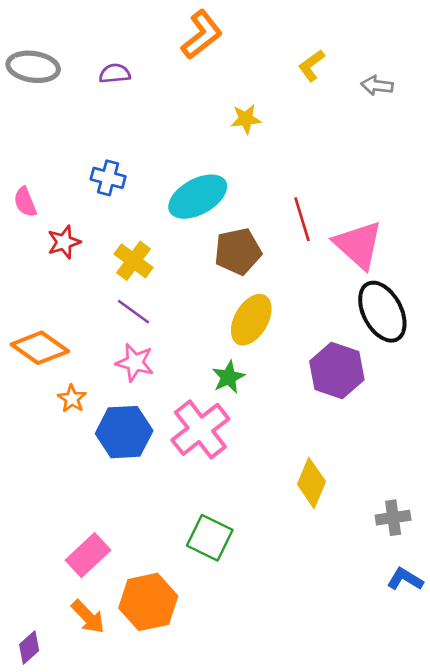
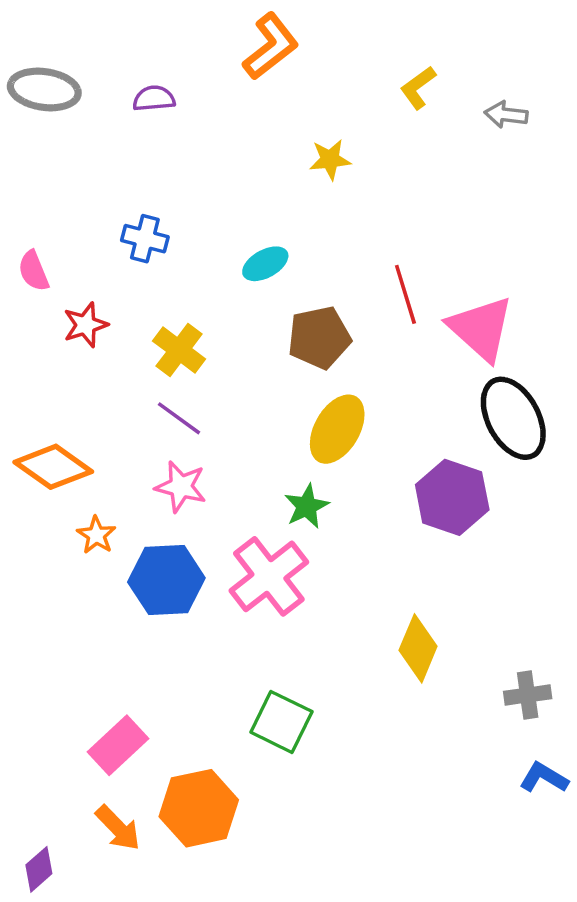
cyan ellipse: (198, 197) -> (265, 264), size x0.6

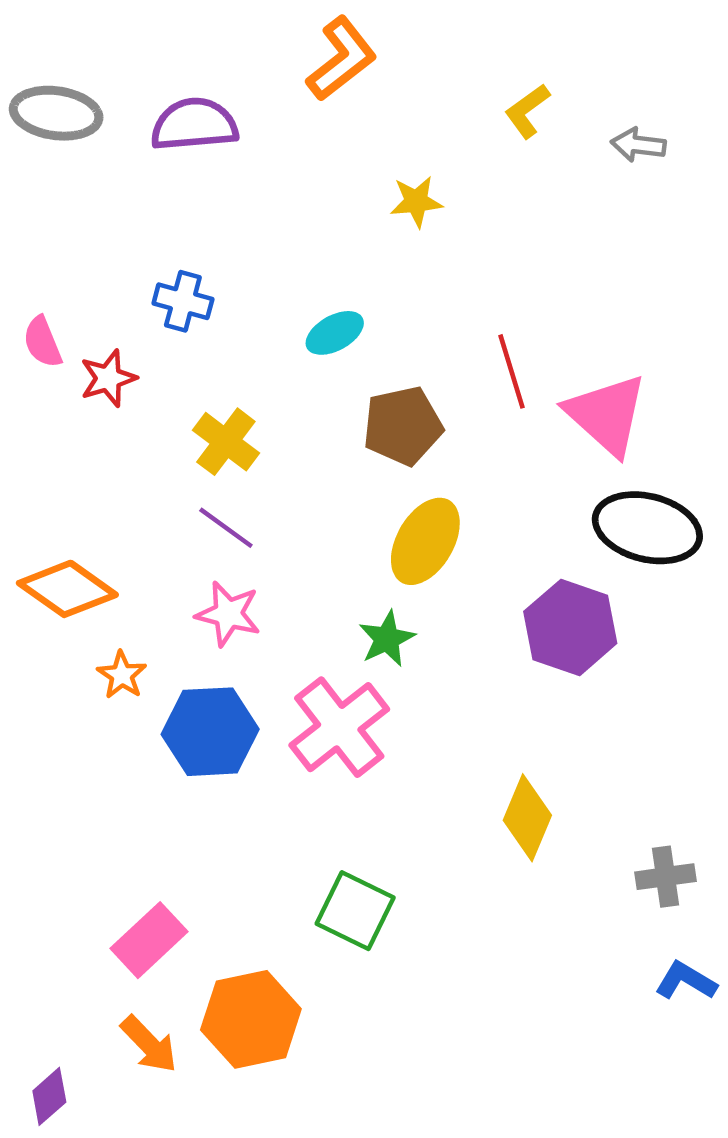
purple semicircle: (154, 98) -> (194, 125), size x1.6
red star: (86, 325) -> (108, 378), moved
black ellipse: (513, 418) -> (647, 528), turned -48

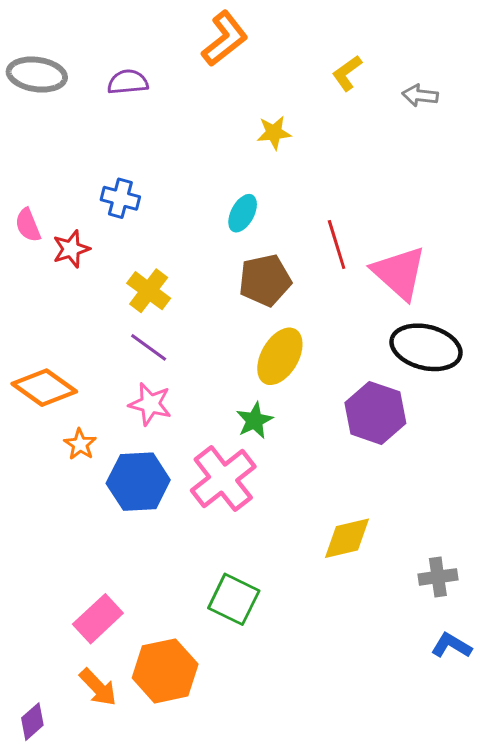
purple semicircle: (194, 125) -> (128, 82), size x0.7
cyan ellipse: (335, 333) -> (243, 213), moved, turned -33
yellow diamond: (527, 818) -> (347, 538), turned 54

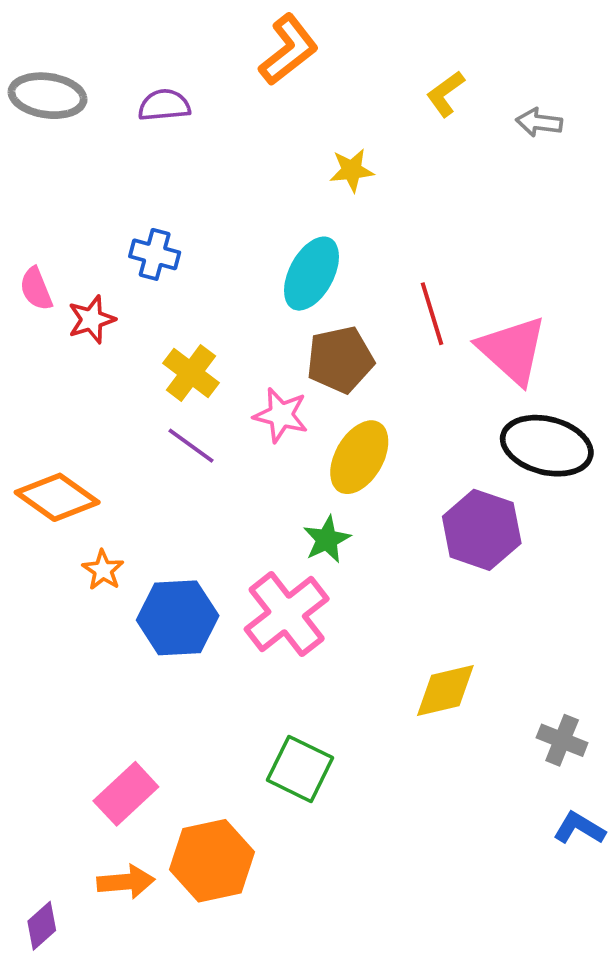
cyan ellipse: (243, 213) -> (311, 274), size x1.5
pink star: (150, 404) -> (281, 415), moved
gray cross: (438, 577) -> (562, 740), turned 30
orange arrow: (98, 687) -> (126, 882), turned -51

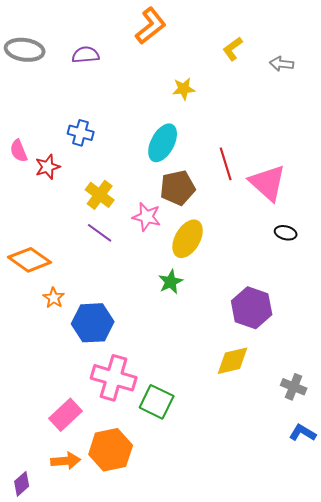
black ellipse: (547, 446) -> (286, 233), size x0.5
purple hexagon: (482, 530) -> (252, 308), moved
pink cross: (287, 614) -> (114, 378), moved, turned -36

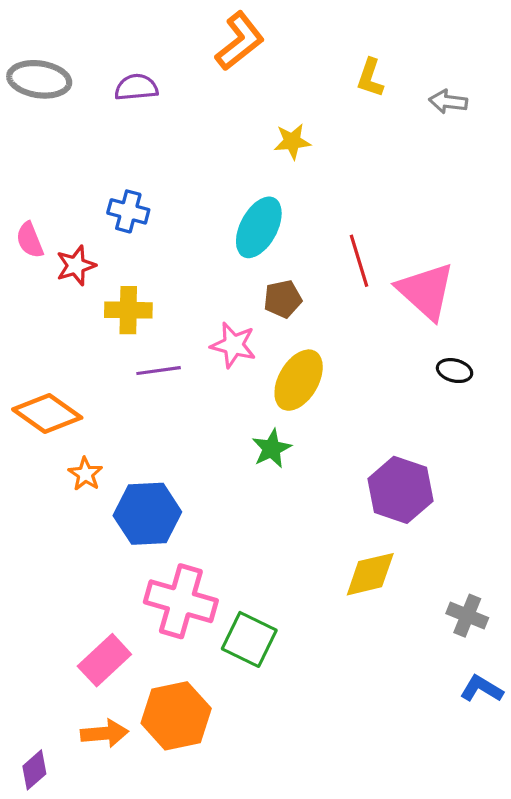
yellow L-shape: (233, 49) -> (370, 78), turned -35
brown pentagon: (178, 188) -> (283, 299), size x0.7
yellow cross: (100, 195) -> (128, 310), moved, turned -36
purple line: (100, 233) -> (159, 371), turned -44

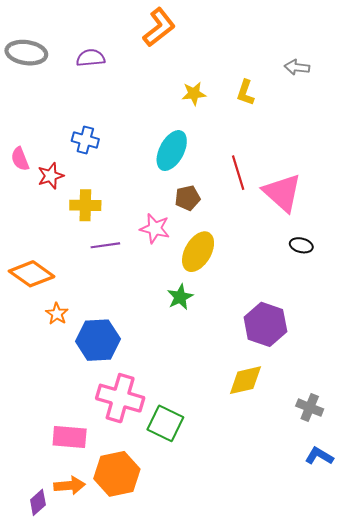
yellow L-shape: (370, 78) -> (245, 93), moved
pink rectangle: (104, 660) -> (70, 437), turned 48
purple diamond: (34, 770) -> (38, 502), moved

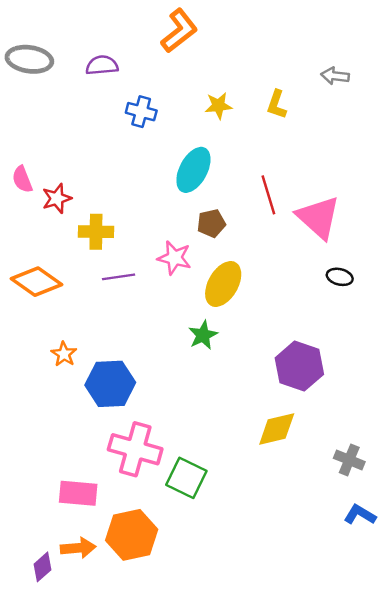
blue cross: (85, 140) -> (141, 112), moved
orange diamond: (32, 274) -> (37, 282), moved

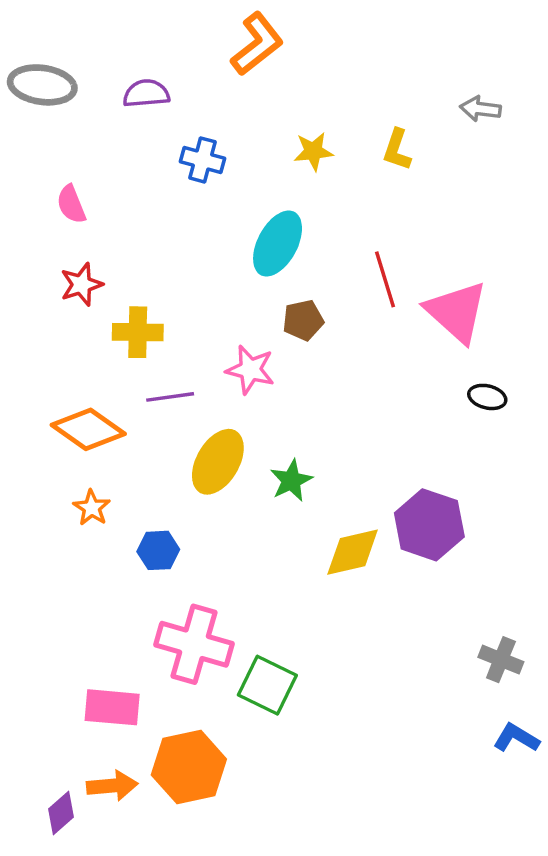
pink semicircle: (22, 179) -> (71, 204), moved
orange diamond: (37, 282) -> (88, 429), moved
yellow ellipse: (223, 284) -> (218, 462), moved
blue hexagon: (110, 384) -> (158, 550), size x0.6
yellow diamond: (277, 429) -> (353, 552), moved

